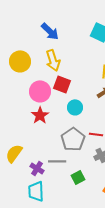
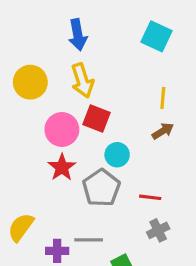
blue arrow: (50, 31) -> (78, 35), turned 36
gray pentagon: (73, 139) -> (101, 188), moved
purple cross: (37, 168) -> (57, 251), turned -32

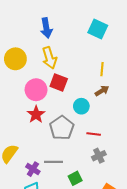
cyan circle: (117, 155) -> (81, 106), moved
purple cross: (57, 251) -> (33, 169), turned 32

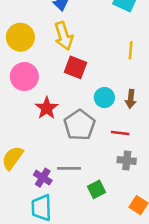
pink circle: (36, 90) -> (24, 77), moved
brown arrow: (102, 91) -> (131, 99), moved, turned 128
gray cross: (99, 156) -> (127, 161), turned 32

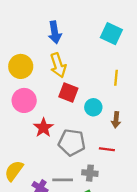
cyan circle: (104, 98) -> (93, 107), moved
gray pentagon: (79, 125) -> (72, 142), turned -30
gray cross: (127, 161) -> (90, 173), moved

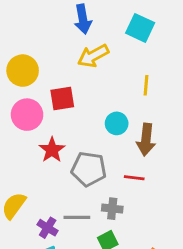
blue arrow: (55, 32) -> (83, 19), moved
yellow arrow: (58, 65) -> (93, 56), moved, turned 80
red square: (68, 93) -> (62, 98), moved, turned -30
brown arrow: (116, 120) -> (146, 140), size x1.5

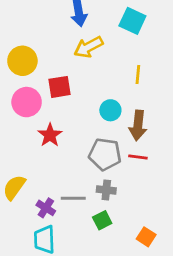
gray pentagon: (89, 169) -> (105, 154), moved
red line: (134, 178) -> (138, 157), moved

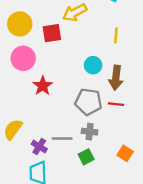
red square: (60, 87) -> (52, 33), moved
orange square: (146, 237) -> (125, 153), moved

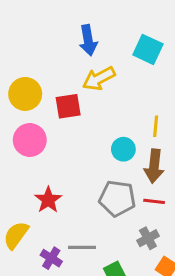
yellow line: (116, 35) -> (156, 126), moved
red star: (43, 86) -> (48, 200), moved
gray cross: (90, 132) -> (148, 238), moved, turned -35

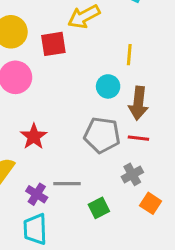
yellow line: (156, 126) -> (129, 55), moved

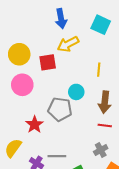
cyan circle: (108, 86) -> (76, 92), moved
gray pentagon: (102, 135) -> (60, 109), moved

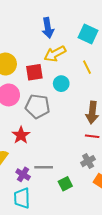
yellow line: (99, 70) -> (87, 67), moved, turned -32
cyan circle: (76, 92) -> (61, 84), moved
gray pentagon: (60, 109) -> (37, 106), moved

